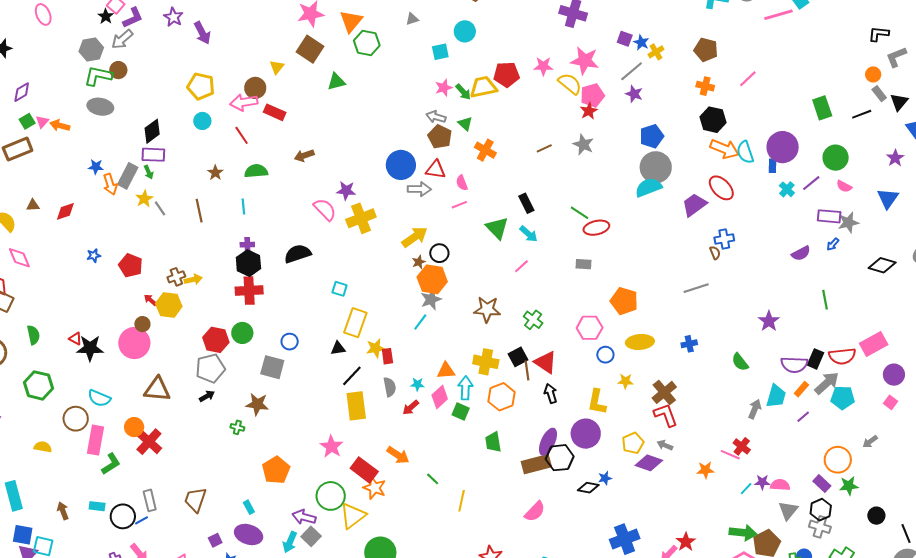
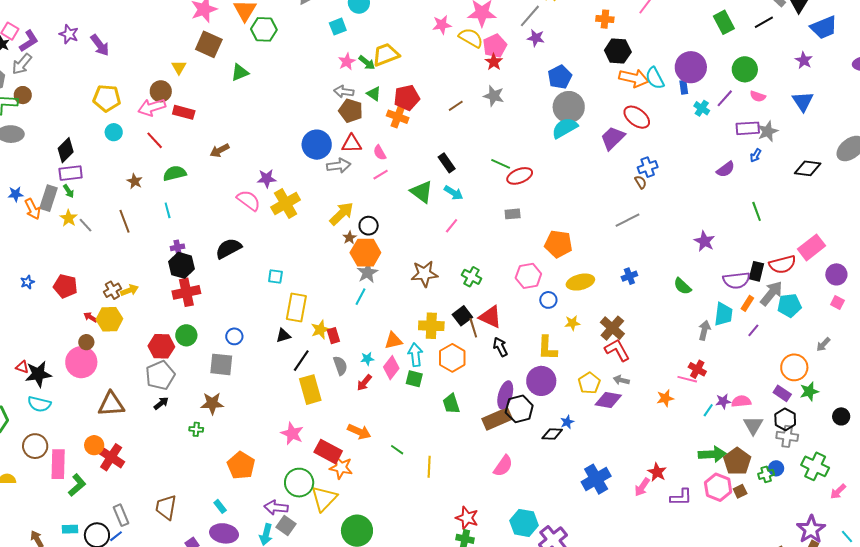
red pentagon: (507, 75) -> (407, 98), moved
cyan semicircle: (99, 398) -> (39, 404), moved

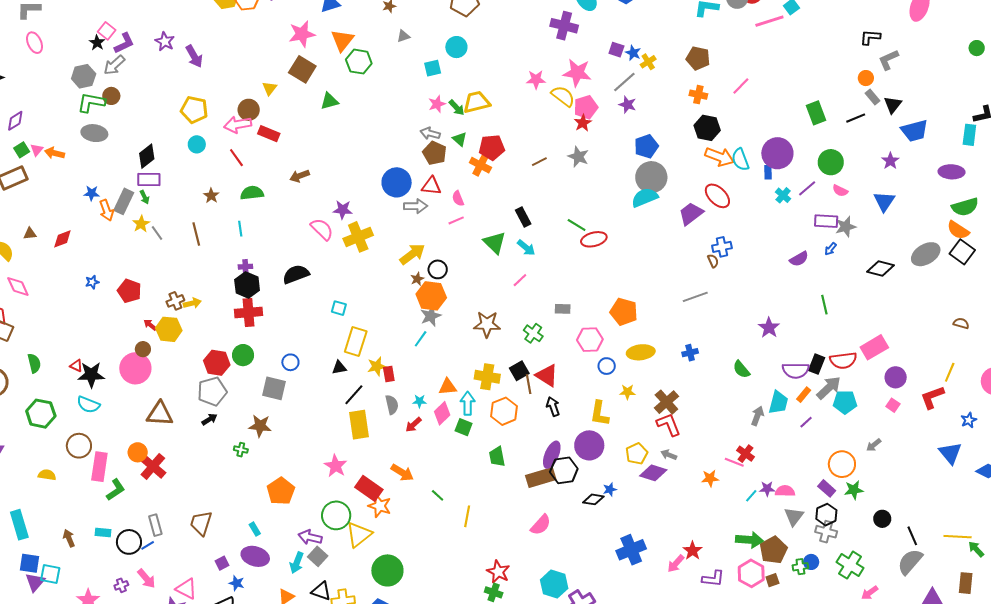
gray rectangle: (513, 214) -> (563, 309), moved

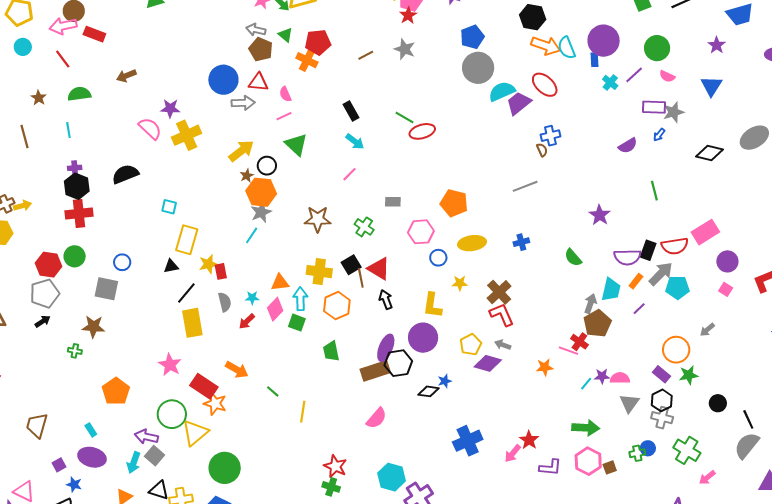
cyan semicircle: (645, 198) -> (502, 91), moved
green triangle: (495, 243) -> (296, 145), moved
brown pentagon: (773, 550) -> (597, 323), moved

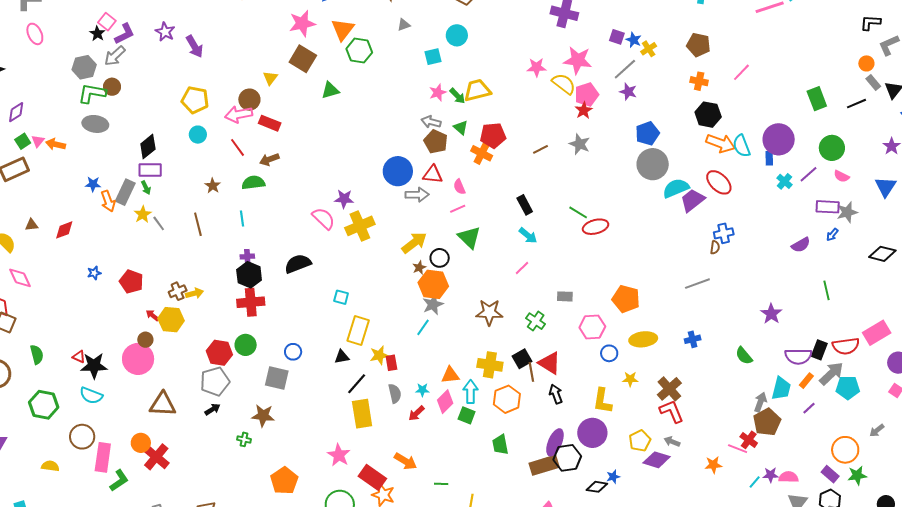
brown arrow: (126, 76) -> (269, 159), moved
brown semicircle: (542, 150) -> (715, 247), turned 32
green line: (273, 391) -> (441, 484), turned -40

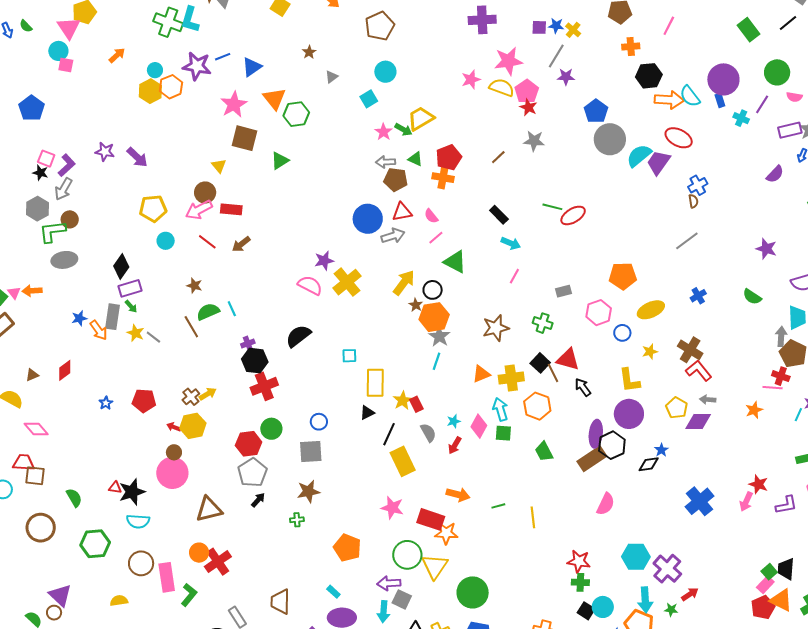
green semicircle: (253, 183) -> (208, 312), moved
orange triangle: (450, 375) -> (481, 374), moved
red cross: (156, 457) -> (218, 562), turned 32

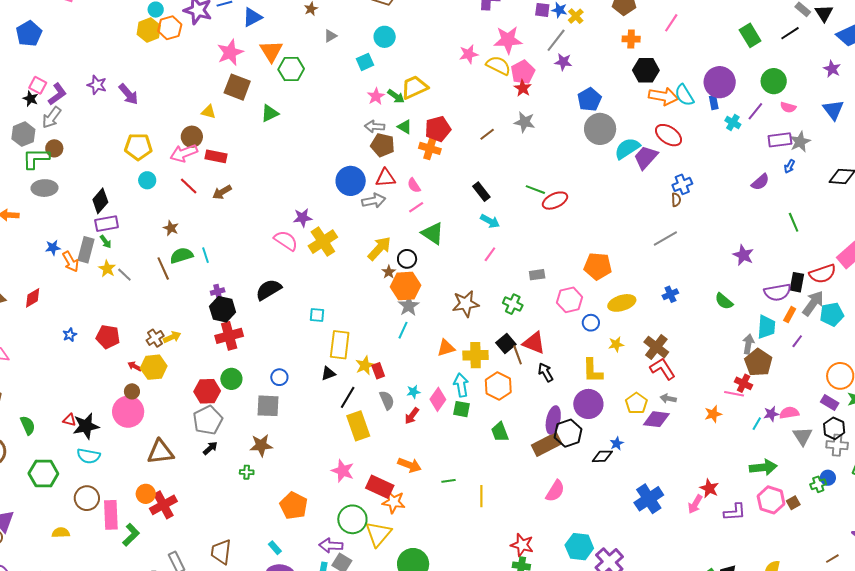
yellow triangle: (219, 166) -> (208, 112), turned -42

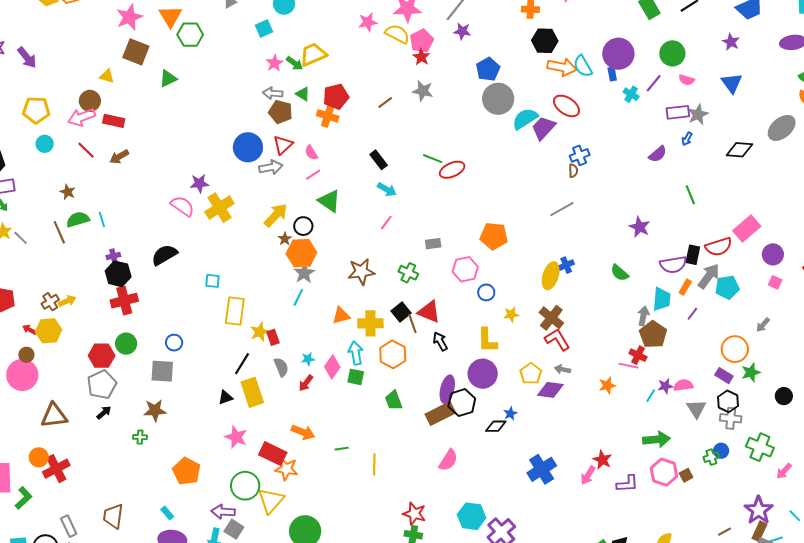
red triangle: (385, 178) -> (283, 145), turned -40
yellow ellipse: (622, 303) -> (551, 276), moved, turned -56
black triangle: (328, 373) -> (225, 397), moved

